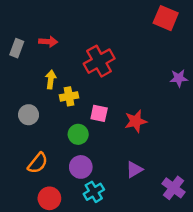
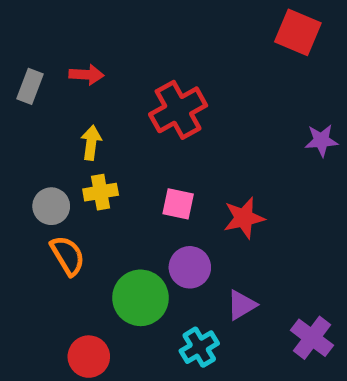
yellow cross: (69, 96) -> (101, 192), moved
green circle: (78, 134) -> (140, 298), moved, size x1.5
orange semicircle: (38, 163) -> (68, 256), moved, turned -70
purple circle: (81, 167) -> (190, 267), moved
cyan cross: (94, 192) -> (199, 347), moved

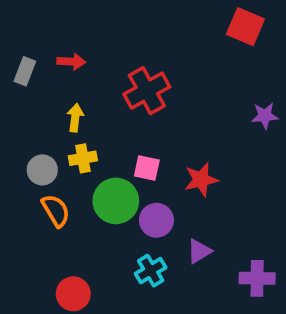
green circle: (140, 298) -> (116, 201), moved
purple cross: (312, 338) -> (257, 278), turned -36
cyan cross: (199, 347) -> (151, 271), moved

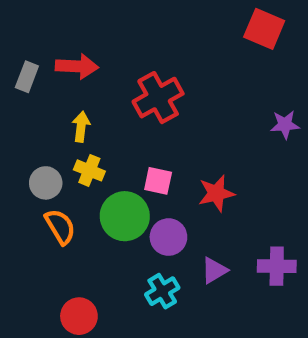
red arrow: (71, 62) -> (77, 66), size x1.4
yellow cross: (83, 158) -> (89, 170), turned 32
purple cross: (257, 278) -> (277, 266), moved

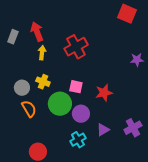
red arrow: (77, 66) -> (37, 32), turned -114
yellow arrow: (81, 127) -> (42, 53), moved
purple cross: (277, 266) -> (133, 128), turned -30

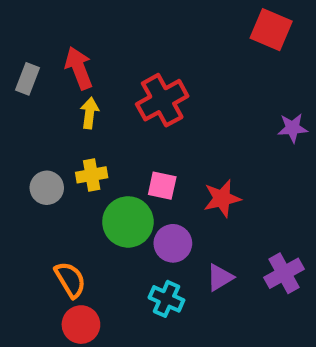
yellow cross: (43, 82) -> (92, 175), turned -32
orange semicircle: (29, 109) -> (70, 280), moved
cyan cross: (78, 140) -> (166, 299), turned -35

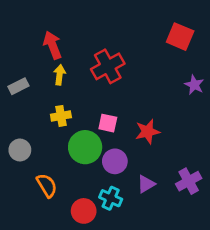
red square: (271, 30) -> (180, 37), moved
gray rectangle: (28, 79) -> (18, 86), moved, turned 42
purple star: (293, 128) -> (194, 85), turned 30
gray circle: (47, 188) -> (20, 150), moved
red circle: (81, 325) -> (84, 211), moved

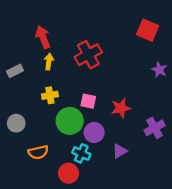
purple cross: (189, 181) -> (155, 128), moved
orange semicircle: (47, 185) -> (38, 152), turned 108
cyan cross: (111, 198) -> (81, 153), moved

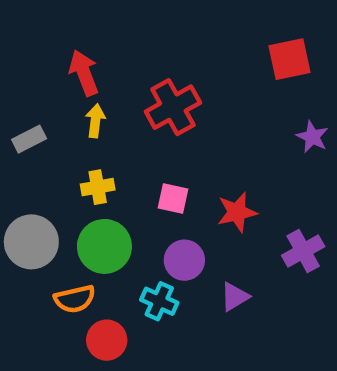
red square: (148, 30) -> (289, 59), turned -35
green circle: (70, 121) -> (104, 246), moved
gray circle: (16, 123) -> (31, 242), size x1.5
red circle: (68, 173) -> (107, 340), moved

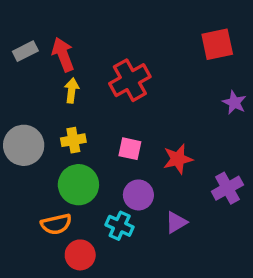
gray rectangle: (29, 139) -> (25, 51), moved
gray circle: (31, 242) -> (24, 145), moved

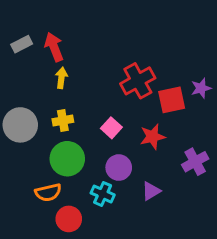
red square: (217, 44) -> (172, 100), moved
red cross: (130, 80) -> (138, 81), moved
purple star: (234, 102) -> (201, 88), turned 30
pink square: (130, 149) -> (111, 128), turned 30

